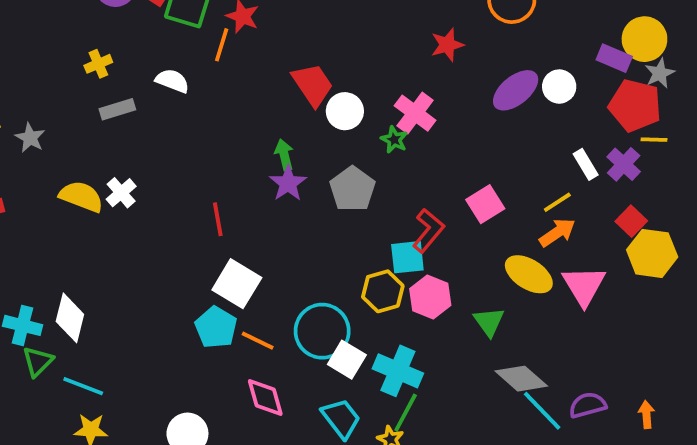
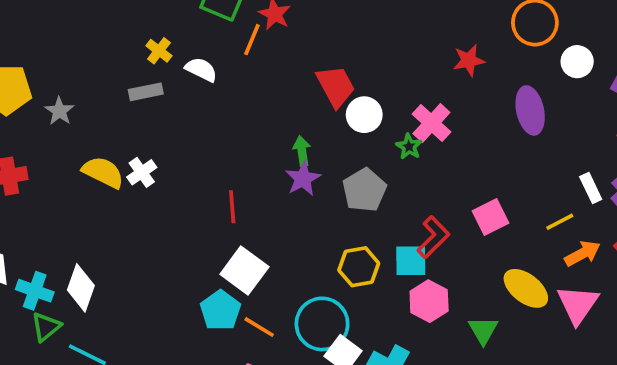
yellow cross: (98, 64) -> (159, 51), moved, turned -35
white circle: (559, 87) -> (577, 62), moved
purple ellipse: (516, 90) -> (530, 110), turned -69
orange arrow: (557, 233) -> (583, 253), moved
yellow hexagon: (383, 291) -> (359, 267), moved

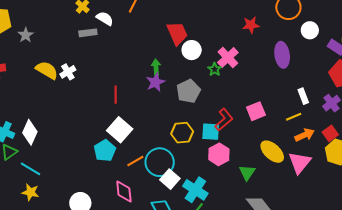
gray rectangle: (146, 92) -> (88, 33), moved
white rectangle: (591, 188) -> (303, 96), moved
orange line: (259, 327) -> (135, 161), moved, turned -66

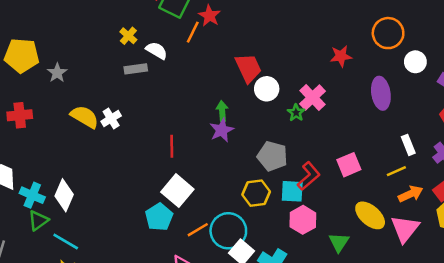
gray pentagon: (188, 91) -> (272, 156), moved, turned -30

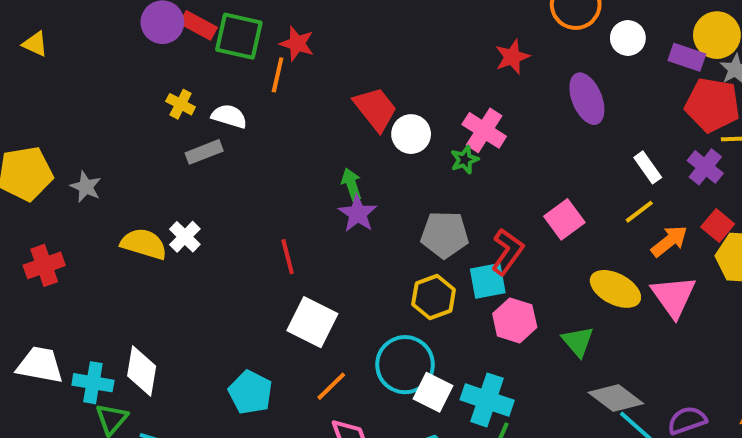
green star: (296, 113) -> (465, 160), turned 30
cyan pentagon: (159, 217) -> (250, 392), moved
orange line: (198, 230) -> (331, 386), moved

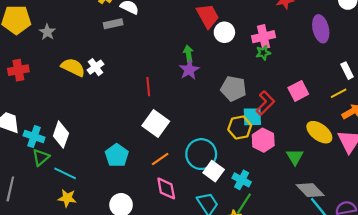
pink cross: (484, 130) -> (264, 37), turned 35
green star: (465, 160) -> (263, 53), moved
yellow hexagon: (434, 297) -> (240, 127), moved
cyan cross: (487, 400) -> (242, 180), size x0.7

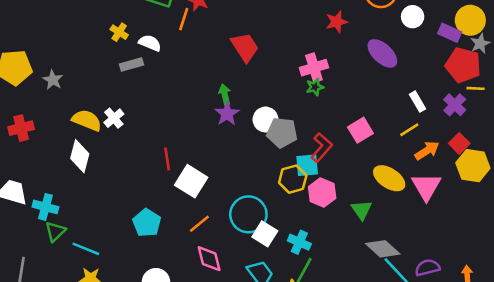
purple ellipse: (321, 29) -> (382, 53), turned -30
white circle: (224, 32) -> (266, 120), moved
red line: (148, 87) -> (167, 159), moved
white diamond: (61, 135) -> (80, 156), moved

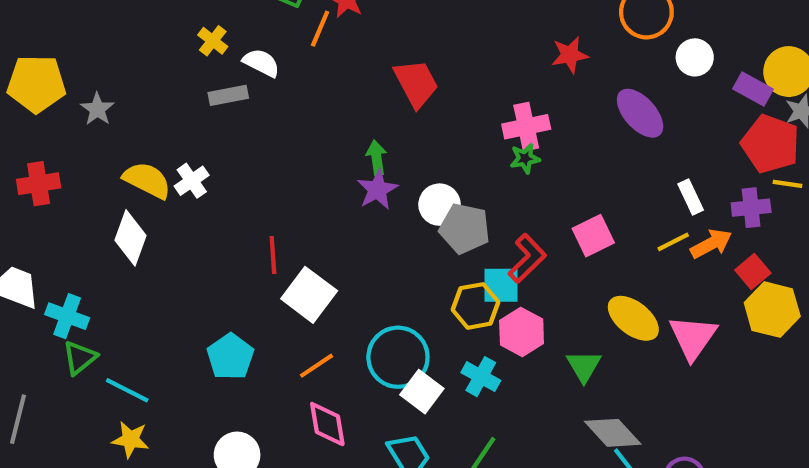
purple cross: (455, 105) -> (751, 208), turned 35
orange arrow: (427, 151) -> (711, 244), moved
cyan cross: (299, 242) -> (481, 377), moved

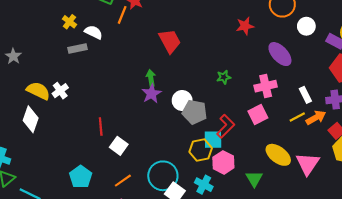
pink cross: (526, 127) -> (266, 86), moved
white square: (309, 295) -> (119, 146), size x0.7

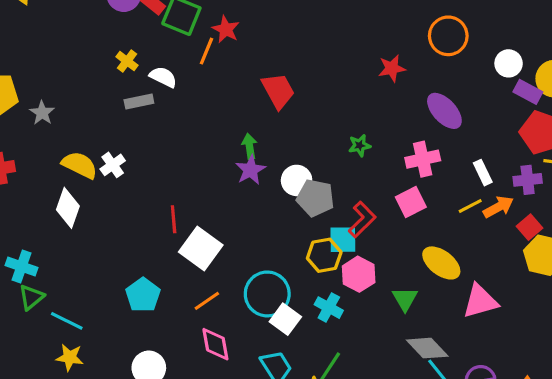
white circle: (306, 26) -> (509, 63), moved
white square: (119, 146) -> (201, 249), size x1.5
pink triangle: (308, 164) -> (480, 301), moved, turned 40

